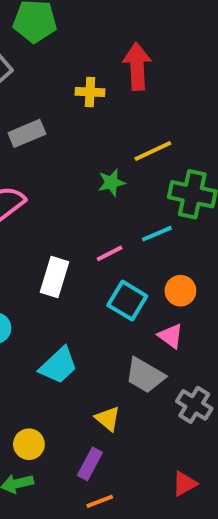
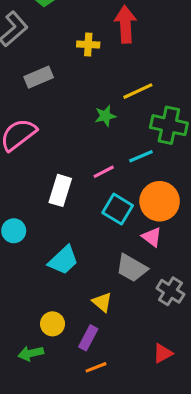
orange circle: (180, 291) -> (160, 201), size x1.6
yellow circle: (29, 444) -> (52, 324), moved

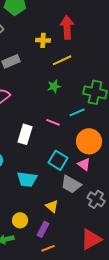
yellow line: (138, 91) -> (62, 60), moved
pink line: (104, 172) -> (53, 122), turned 48
cyan square: (118, 209) -> (58, 160), moved
cyan trapezoid: (63, 260) -> (27, 179), turned 50
red triangle: (163, 353) -> (91, 239), size x1.6

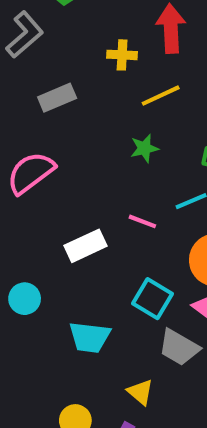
white rectangle: (25, 134) -> (85, 246), turned 48

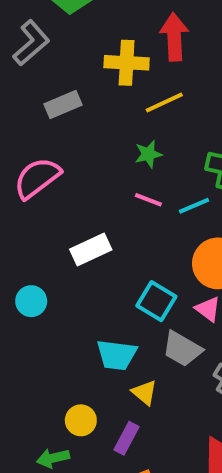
yellow cross: (122, 55) -> (127, 63), size x1.5
pink line: (142, 221) -> (148, 200), moved
cyan trapezoid: (90, 337) -> (117, 355), moved

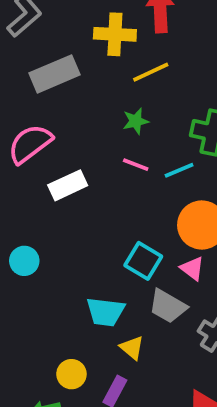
gray rectangle: (63, 104) -> (54, 74), size x1.4
white rectangle: (91, 249) -> (68, 185), moved

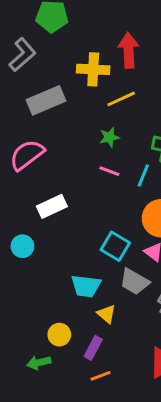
cyan line: (179, 170) -> (143, 175), turned -45
white rectangle: (68, 185) -> (52, 206), moved

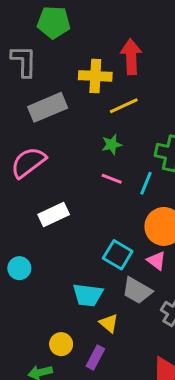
gray L-shape: (22, 55) -> (24, 61), turned -48
cyan circle: (22, 246) -> (19, 268), moved

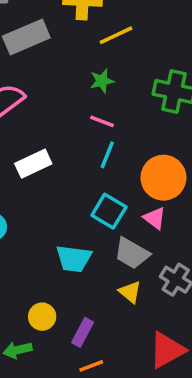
cyan line: (146, 183) -> (107, 155), moved
yellow triangle: (109, 323) -> (130, 292), moved

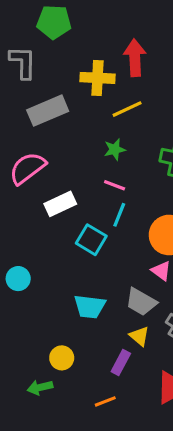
white rectangle: (33, 164) -> (60, 204), moved
cyan square: (109, 211) -> (91, 240), moved
purple rectangle: (83, 332) -> (121, 363), moved

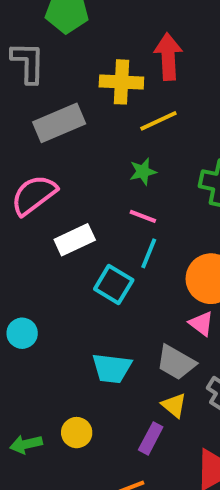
green arrow: (40, 387) -> (26, 444), moved

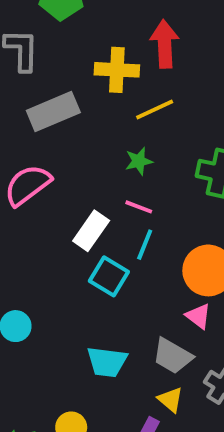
white rectangle: (75, 240) -> (91, 231), moved, turned -30

